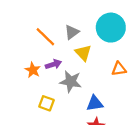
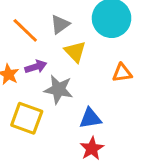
yellow square: (47, 103) -> (27, 118), size x1.5

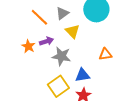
orange triangle: (122, 73) -> (105, 54), moved
yellow square: (27, 118) -> (58, 86), moved, turned 35

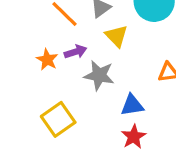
yellow square: (58, 86) -> (58, 119), moved

